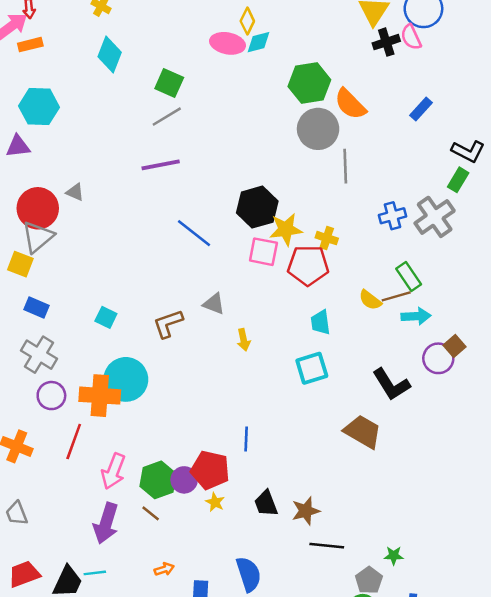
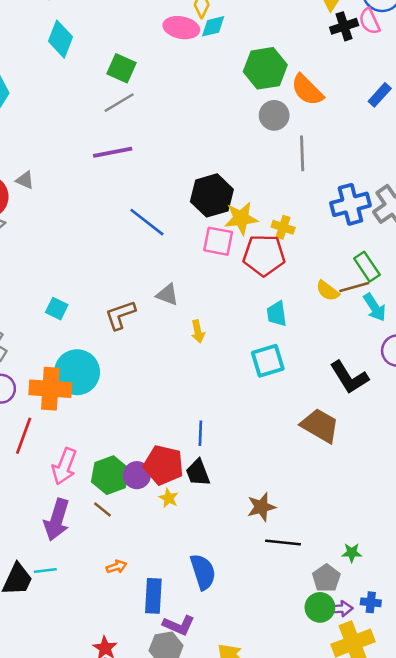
gray circle: (318, 129) -> (274, 115), size x0.7
blue cross: (392, 216) -> (350, 204), size x1.4
cyan arrow: (416, 316) -> (375, 307), turned 60
black trapezoid: (266, 503) -> (198, 473), moved

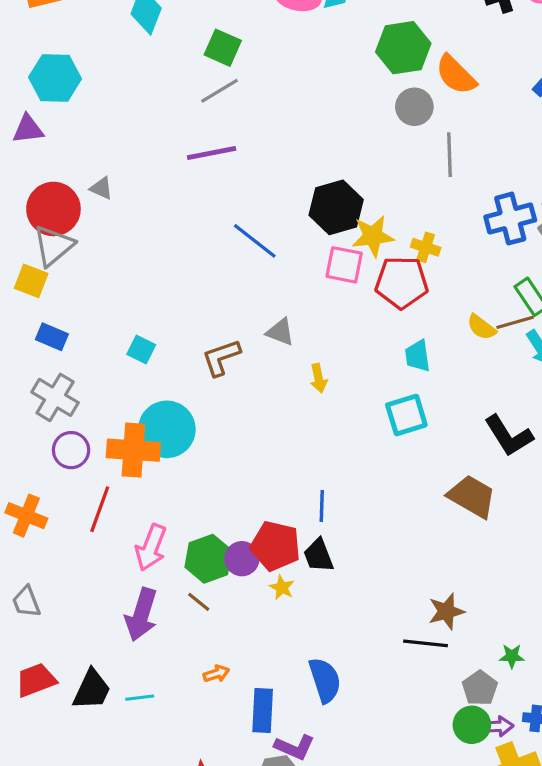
brown star: (261, 507) -> (446, 611), moved
cyan line: (45, 571) -> (140, 698), moved

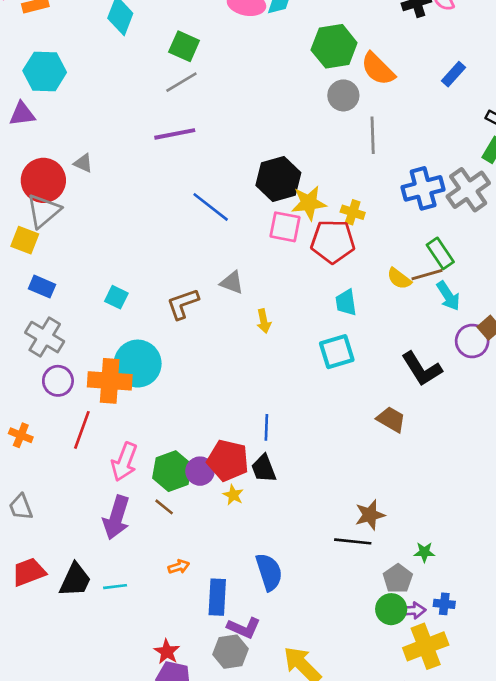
brown trapezoid: (472, 496) -> (391, 419), size x0.7
orange cross: (26, 516) -> (21, 435), size x0.7

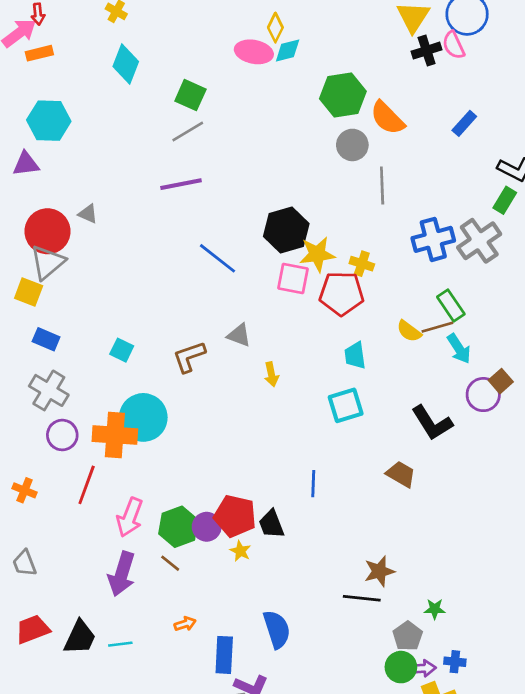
blue line: (266, 427) -> (313, 484), moved

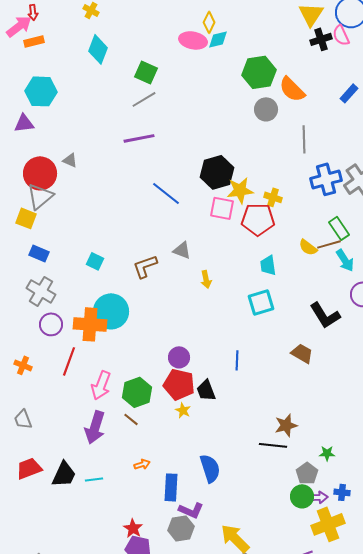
gray line: (382, 185) -> (304, 139), moved
purple circle: (207, 527) -> (179, 357), moved

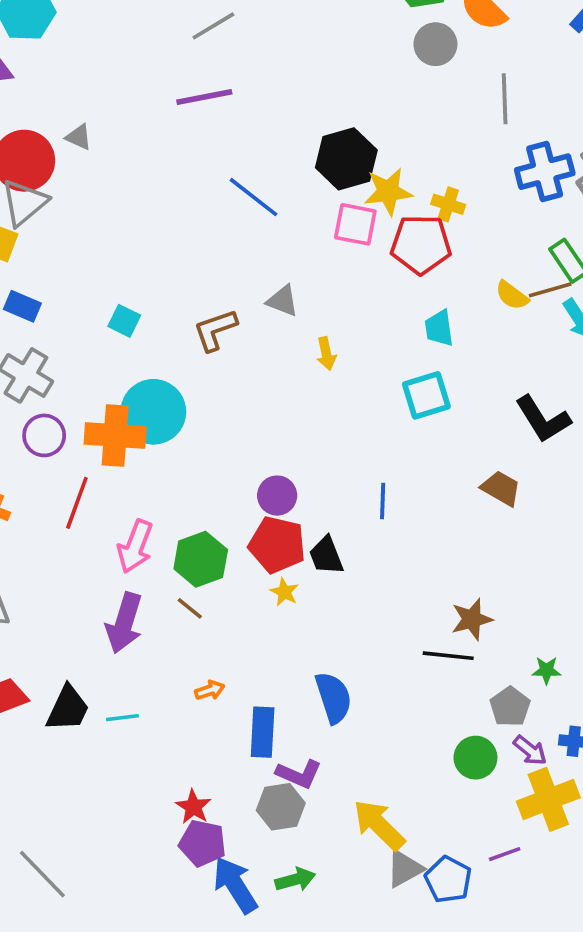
green circle: (302, 496) -> (475, 758), moved
purple arrow: (318, 497) -> (530, 750), turned 42

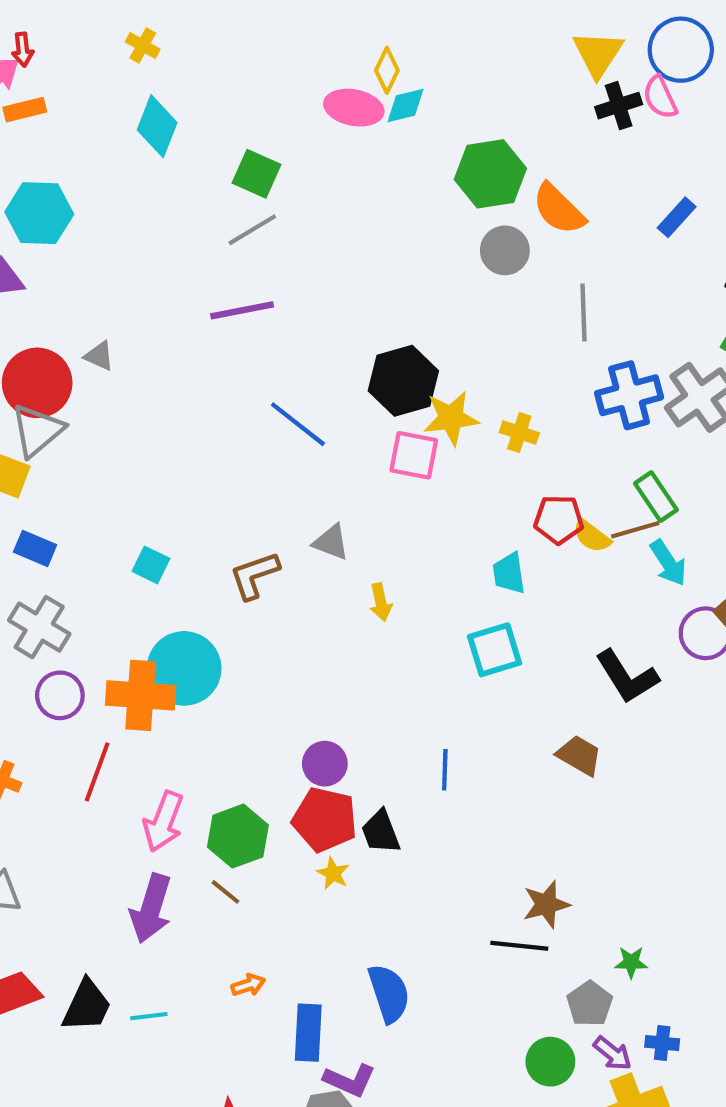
red pentagon: (421, 244) -> (559, 519), moved, size x0.7

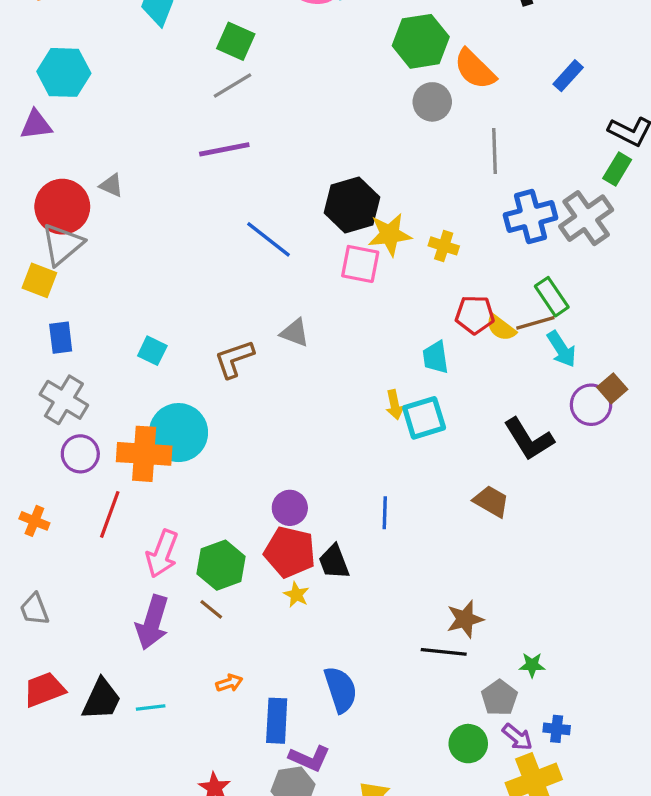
blue rectangle: (35, 548) -> (61, 338), turned 60
yellow arrow: (381, 602) -> (395, 405), moved

